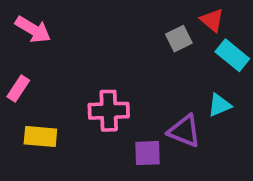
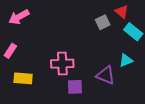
pink arrow: (33, 29) -> (19, 17), turned 120
purple square: (147, 153) -> (75, 87), moved

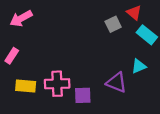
pink cross: (62, 64) -> (57, 84), moved

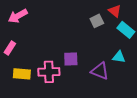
cyan triangle: (139, 66) -> (119, 57), turned 32
purple square: (83, 95) -> (71, 59), moved

